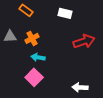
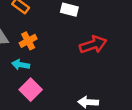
cyan arrow: (38, 57) -> (21, 65), moved

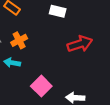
pink square: (31, 90) -> (41, 86), moved

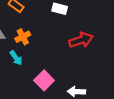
cyan arrow: (12, 63) -> (16, 58), turned -136

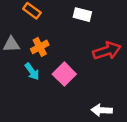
pink square: (44, 80) -> (64, 74), moved

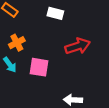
pink square: (64, 74) -> (39, 67), turned -36

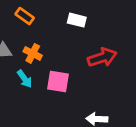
orange cross: (17, 43) -> (33, 53), turned -35

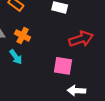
pink square: (58, 82) -> (63, 66), moved

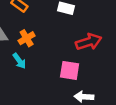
orange cross: (23, 36) -> (27, 38), turned 32

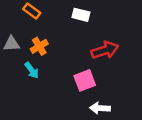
pink square: (70, 70) -> (85, 80), turned -30

